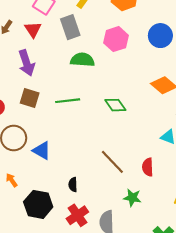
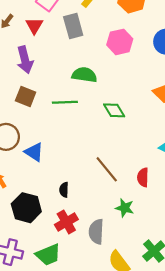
green semicircle: (82, 60) -> (84, 75), moved

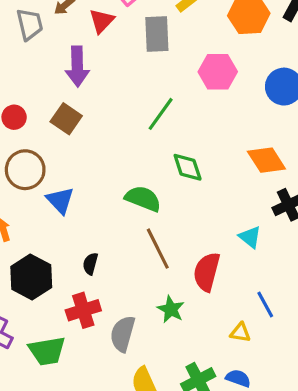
green semicircle: (84, 75) -> (143, 199), moved
green line: (65, 102) -> (161, 114), moved, turned -65
red semicircle: (143, 177) -> (207, 272), size x1.4

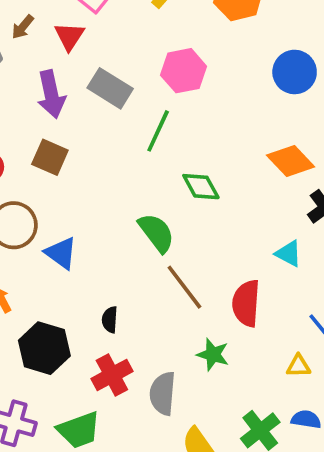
gray rectangle: (157, 34) -> (110, 88), moved, turned -45
pink hexagon: (218, 72) -> (184, 71), moved
green semicircle: (143, 199) -> (156, 233), turned 42

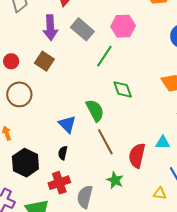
blue triangle: (61, 253) -> (67, 124), moved
cyan triangle: (289, 254) -> (163, 142), moved, turned -35

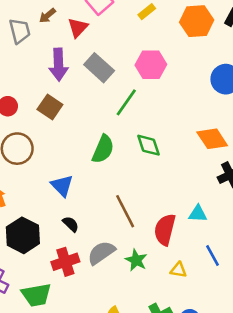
green semicircle: (95, 110) -> (103, 149), moved, turned 50
blue triangle: (67, 124) -> (62, 186), moved
black semicircle: (63, 153) -> (71, 224), turned 120
yellow triangle: (160, 193) -> (178, 270), moved
gray semicircle: (85, 197) -> (101, 253), moved, turned 40

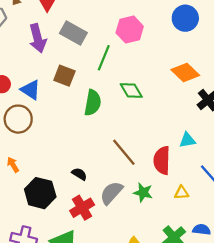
pink hexagon: (151, 65) -> (130, 30), moved
brown square: (50, 107) -> (64, 76), moved
blue triangle: (62, 186) -> (31, 90), moved

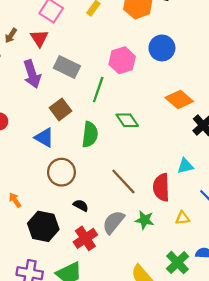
blue circle: (185, 18) -> (162, 48), moved
brown square: (64, 76) -> (61, 109), turned 35
blue triangle: (31, 90) -> (44, 138), moved
brown circle: (18, 119) -> (61, 172), moved

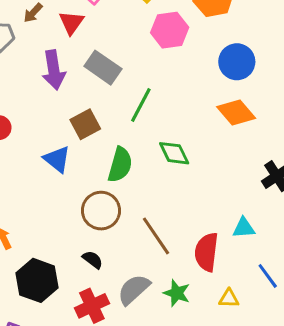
pink hexagon: (122, 60) -> (170, 30), moved
orange diamond: (179, 99) -> (236, 112), moved
brown circle: (61, 172) -> (101, 211), moved

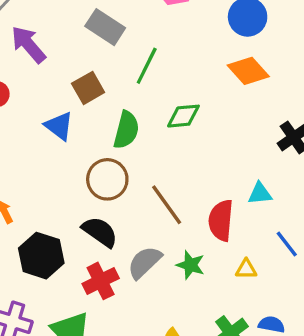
purple arrow: (54, 70) -> (28, 45), moved, turned 150
green diamond: (174, 153) -> (183, 116), turned -68
black semicircle: (93, 260) -> (100, 232), size x1.6

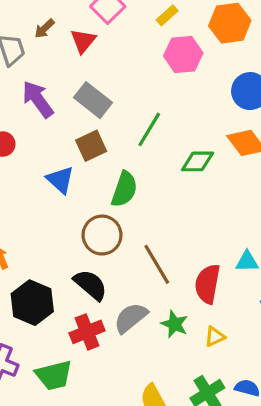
gray rectangle: (105, 27) -> (93, 100), moved
green diamond: (183, 116) -> (198, 161), moved
yellow triangle: (246, 269) -> (215, 337), moved, turned -30

